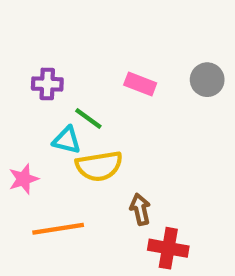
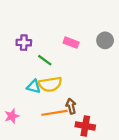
cyan triangle: (67, 140) -> (34, 86), moved
pink star: (24, 179) -> (12, 116), moved
orange line: (58, 229) -> (55, 113), moved

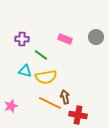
cyan triangle: (34, 86) -> (25, 71), moved
orange line: (55, 113) -> (50, 103), turned 35

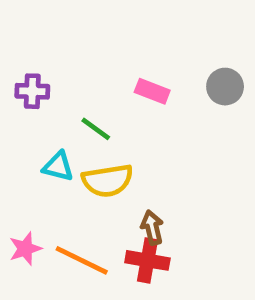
purple cross: (22, 39) -> (32, 91), moved
orange line: (50, 103) -> (82, 260), moved
red cross: (78, 115) -> (147, 260), moved

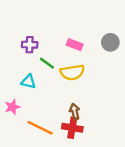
purple cross: (32, 91) -> (30, 45), moved
yellow semicircle: (108, 181) -> (72, 72), moved
pink star: (25, 249) -> (12, 107), moved

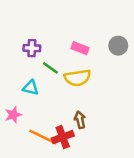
red cross: (72, 128) -> (63, 137), moved, turned -30

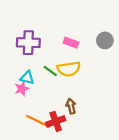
purple cross: (32, 48) -> (28, 43), size x1.5
green line: (50, 68) -> (50, 71), moved
pink star: (13, 115) -> (22, 89), moved

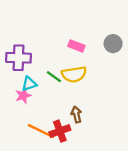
purple cross: (28, 43) -> (19, 58), moved
cyan triangle: (27, 78) -> (29, 84), turned -32

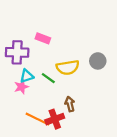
gray circle: (113, 44) -> (98, 61), moved
pink rectangle: (76, 46) -> (43, 38), moved
green line: (54, 77) -> (48, 78), moved

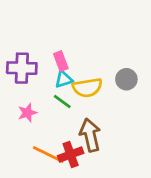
pink rectangle: (43, 38) -> (61, 61), moved, turned 48
cyan triangle: (27, 76) -> (64, 79), moved
brown arrow: (70, 104) -> (90, 135), size x1.6

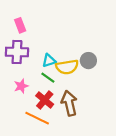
pink rectangle: (61, 61) -> (20, 25), moved
gray circle: (126, 79) -> (88, 61), moved
red cross: (71, 155) -> (45, 100), moved, turned -30

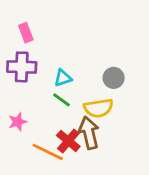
yellow semicircle: (67, 67) -> (98, 108), moved
pink star: (21, 86) -> (18, 122), moved
red cross: (45, 100) -> (68, 141), moved

